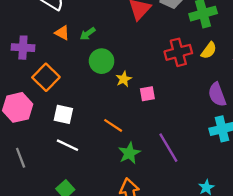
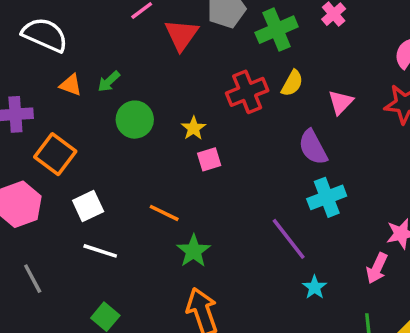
yellow star: (124, 79) -> (194, 128), moved
white square: (63, 114) -> (88, 206), turned -30
purple line: (168, 148) -> (289, 239), moved

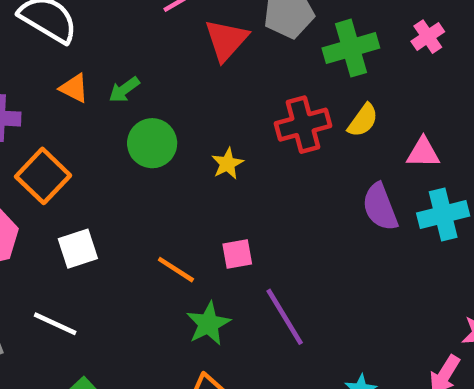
pink triangle: (341, 102) -> (423, 153), turned 40
pink square: (209, 159) -> (237, 254), moved
cyan cross: (327, 197) -> (443, 215), moved
purple line: (289, 239) -> (285, 317), moved
white line: (100, 251) -> (55, 324), moved

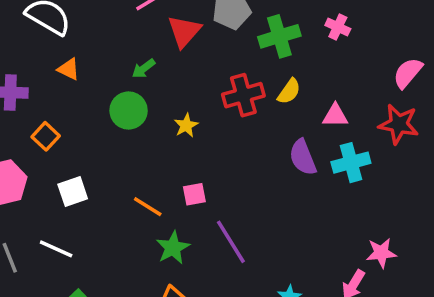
pink cross: (428, 37) -> (338, 27), turned -30
green arrow: (124, 90) -> (144, 69), moved
orange square: (43, 176) -> (46, 136), size x0.7

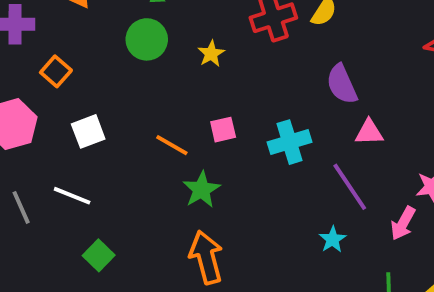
pink triangle: (335, 116) -> (369, 132), moved
cyan cross: (351, 163) -> (290, 142), moved
purple line: (231, 242) -> (350, 187), moved

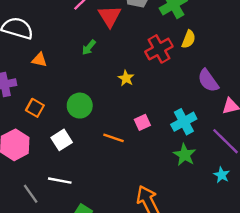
green circle: (147, 39) -> (80, 106), moved
green star: (201, 190) -> (185, 155), moved

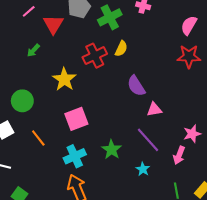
yellow star: (126, 78) -> (64, 79), size x1.6
pink square: (142, 122) -> (76, 119), size x1.6
cyan cross: (184, 122) -> (75, 156), moved
orange line: (114, 138) -> (38, 138), moved, turned 30

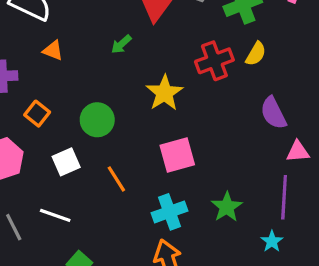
purple line: (148, 140) -> (284, 197), turned 40

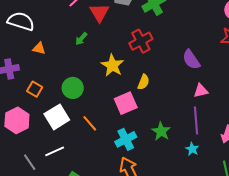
yellow semicircle: (256, 54) -> (143, 82), moved
purple semicircle: (273, 113) -> (191, 60), moved
white square: (66, 162) -> (57, 117), size x1.4
white line: (55, 215) -> (55, 151), turned -36

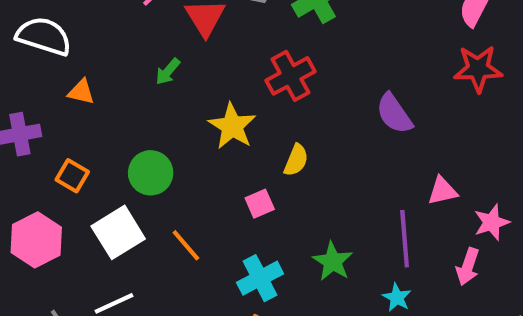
pink triangle: (201, 91) -> (442, 191), moved
pink square: (126, 103) -> (260, 204), size x0.6

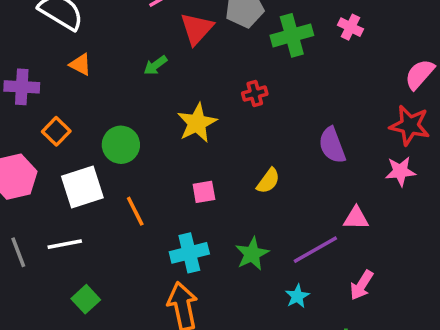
red cross: (290, 76) -> (255, 94), size x0.6
yellow semicircle: (296, 160) -> (268, 181), moved
pink star: (492, 222) -> (400, 171), moved
purple line: (405, 239) -> (315, 250), turned 51

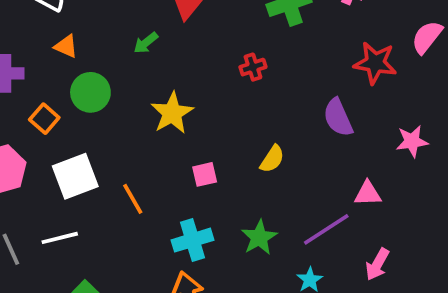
yellow star: (197, 123) -> (172, 113), moved
red star: (410, 125) -> (375, 63), moved
green circle: (121, 145) -> (90, 92), moved

